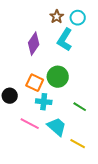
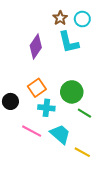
cyan L-shape: (65, 40) -> (69, 42), turned -45
green circle: (58, 77) -> (72, 92), moved
orange square: (35, 83) -> (37, 88), turned 30

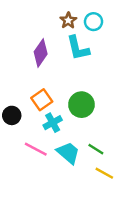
cyan cross: (46, 108) -> (53, 123), turned -35
green line: (84, 113) -> (96, 149), moved
yellow line: (82, 152) -> (104, 173), moved

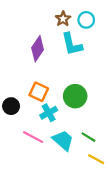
orange square: (42, 100) -> (39, 92), turned -30

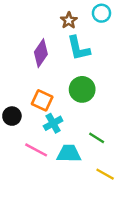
cyan circle: (86, 20) -> (101, 13), moved
green circle: (75, 96) -> (82, 89), moved
green line: (88, 137) -> (97, 138), moved
cyan trapezoid: (63, 140) -> (69, 154), turned -40

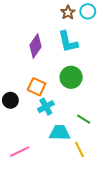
brown star: (69, 20) -> (68, 12), moved
pink line: (36, 150) -> (20, 152), moved, turned -54
yellow line: (105, 174) -> (79, 149), moved, turned 35

